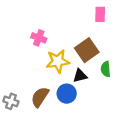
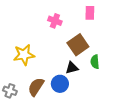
pink cross: (39, 38) -> (55, 21), moved
yellow star: (58, 61) -> (24, 55), moved

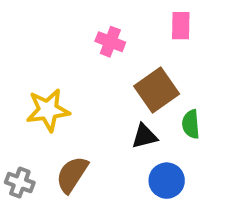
blue circle: (60, 84) -> (167, 181), moved

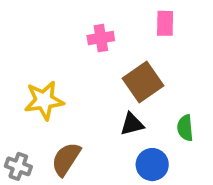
pink cross: (110, 42) -> (101, 38), turned -30
green semicircle: (191, 124) -> (185, 128), moved

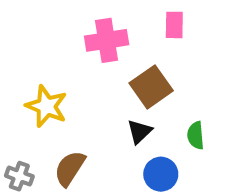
pink cross: (101, 38) -> (107, 40), size x1.5
yellow star: (44, 100) -> (46, 106), turned 30
black triangle: (132, 124) -> (139, 132), turned -30

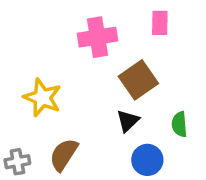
gray cross: (19, 176) -> (17, 162), turned -30

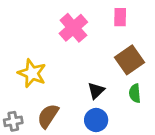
pink cross: (98, 37) -> (73, 28), turned -32
brown square: (138, 80) -> (130, 60), moved
blue circle: (147, 160) -> (96, 120), moved

